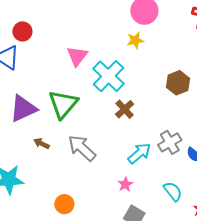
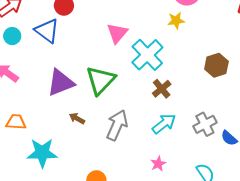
gray arrow: (82, 148) -> (117, 125), turned 68
cyan arrow: (139, 153) -> (164, 124), moved

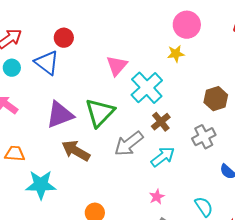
brown arrow: (77, 118) -> (76, 151), size x1.8
gray cross: (205, 124) -> (204, 137), moved
gray arrow: (117, 125) -> (129, 144), moved, turned -152

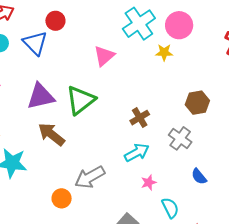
cyan cross: (147, 88) -> (139, 24), moved
gray cross: (204, 137) -> (180, 138), turned -35
gray arrow: (129, 144) -> (90, 177), moved
pink star: (157, 197) -> (149, 182), moved

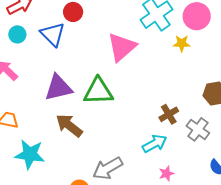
pink triangle: (104, 56) -> (122, 47), size x1.4
green triangle: (81, 100) -> (98, 91), turned 36
brown cross: (140, 118) -> (169, 114), moved

